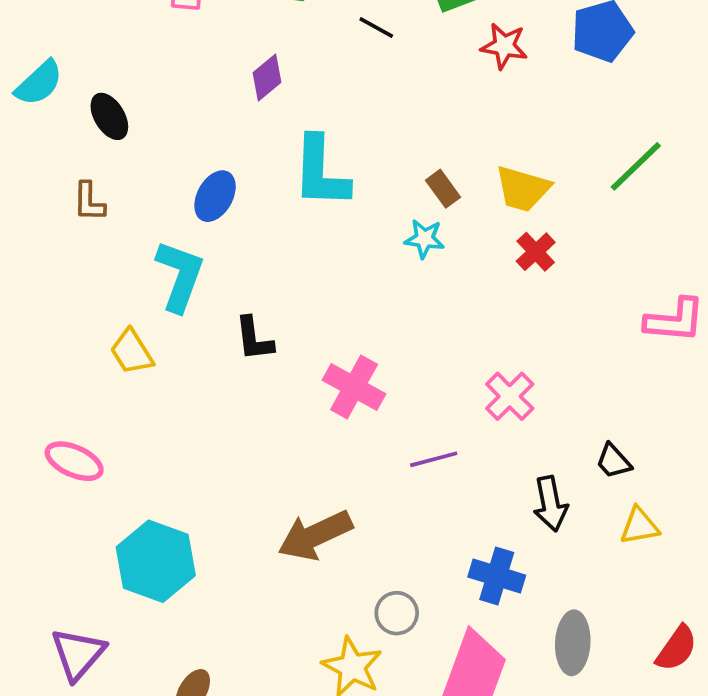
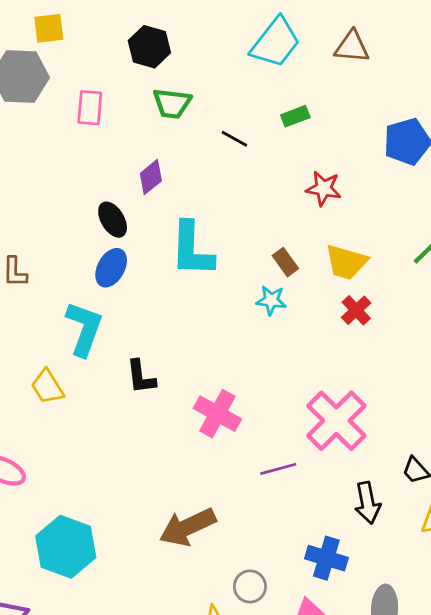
red star: (504, 46) -> (324, 188), moved
black ellipse: (109, 116) -> (113, 220), moved
pink cross: (510, 396) -> (336, 421), size x1.6

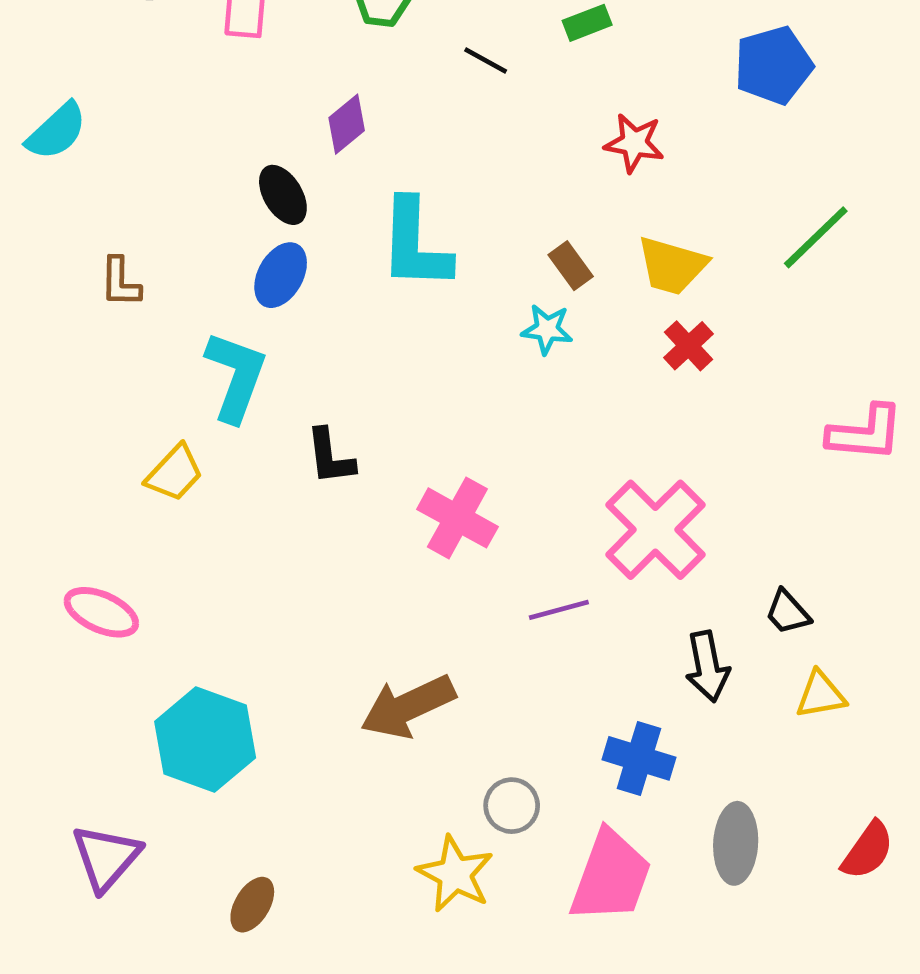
yellow trapezoid: (47, 387) -> (174, 473), turned -105

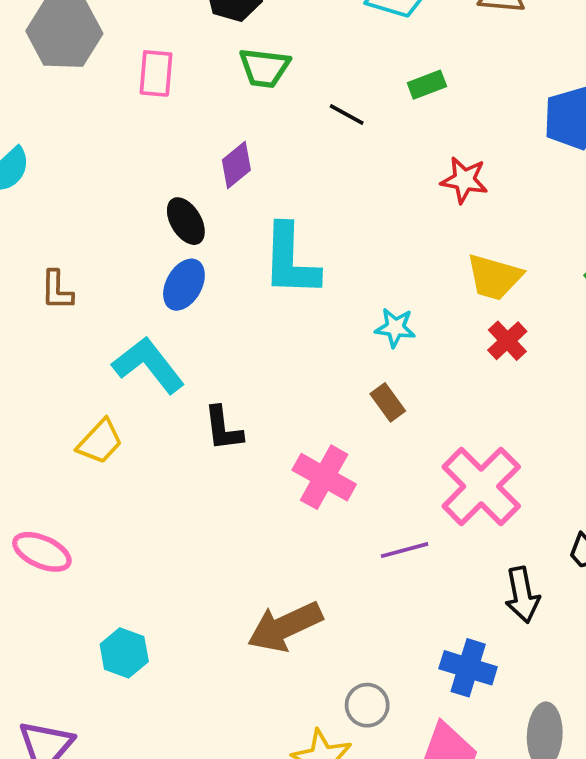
brown rectangle: (571, 266) -> (388, 402), moved
cyan L-shape: (236, 376) -> (148, 365), turned -58
cyan hexagon: (205, 740) -> (124, 653), size x0.6

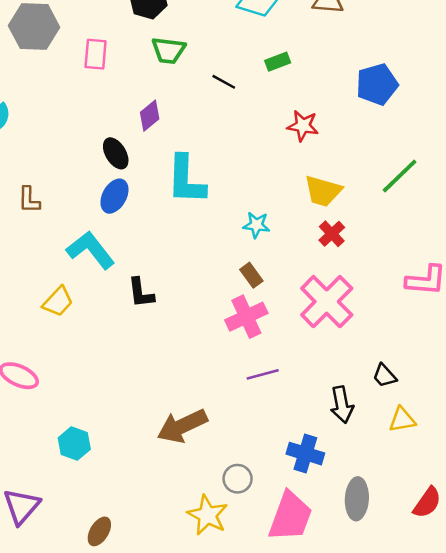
pink cross: (324, 477) -> (246, 317), moved, turned 36
pink cross: (481, 486) -> (327, 302), moved

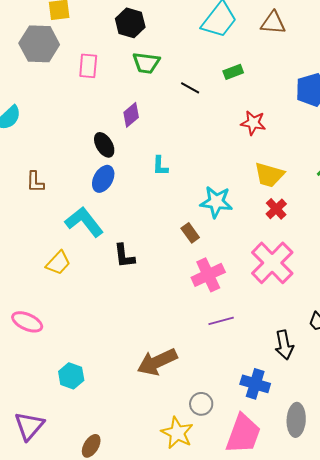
cyan L-shape: (186, 180) -> (160, 166), size x0.5
cyan star: (256, 225) -> (216, 202), size x1.5
brown rectangle: (251, 275) -> (190, 233), moved

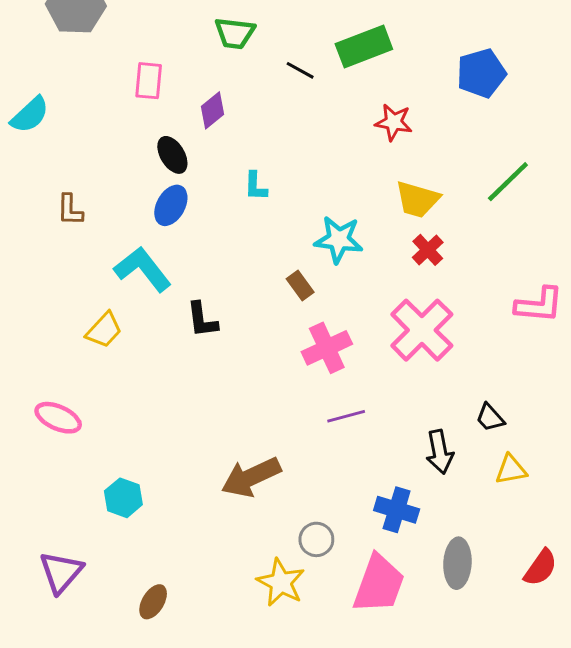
pink rectangle: (88, 66) -> (149, 81), moved
green rectangle: (233, 72) -> (364, 47), size x1.8

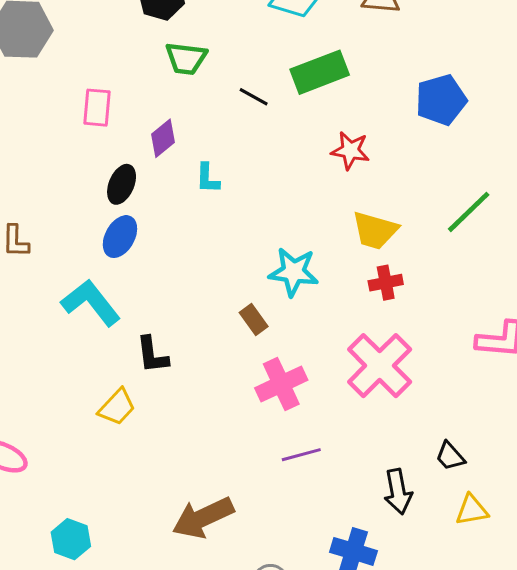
black ellipse: (172, 155) -> (122, 184), turned 54
cyan L-shape: (256, 186) -> (208, 178), moved
red cross: (428, 250) -> (386, 283), turned 32
yellow trapezoid: (104, 330) -> (117, 407), moved

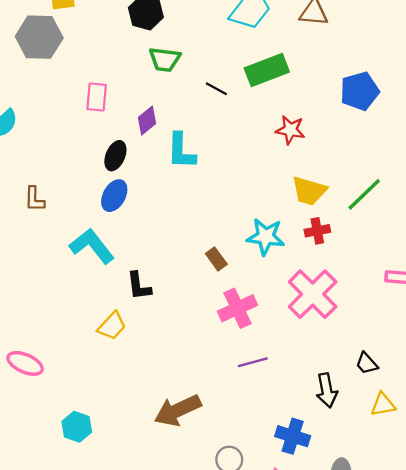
cyan L-shape: (208, 178) -> (181, 151), size x1.6
green line: (469, 212) -> (364, 194), moved
cyan star: (294, 272) -> (266, 237), moved

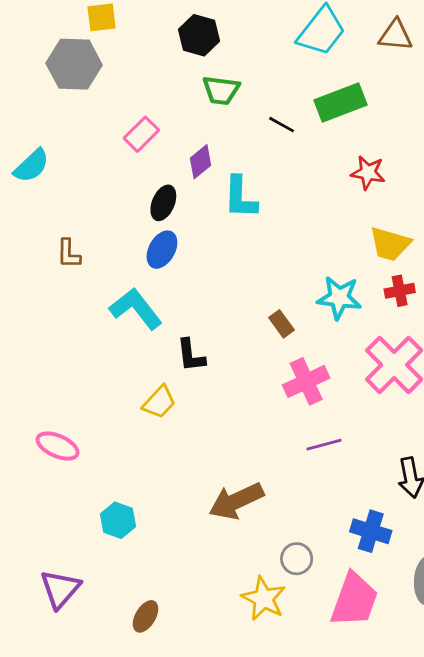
pink rectangle: (97, 97) -> (141, 134), turned 40

